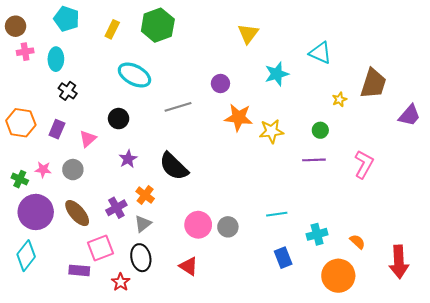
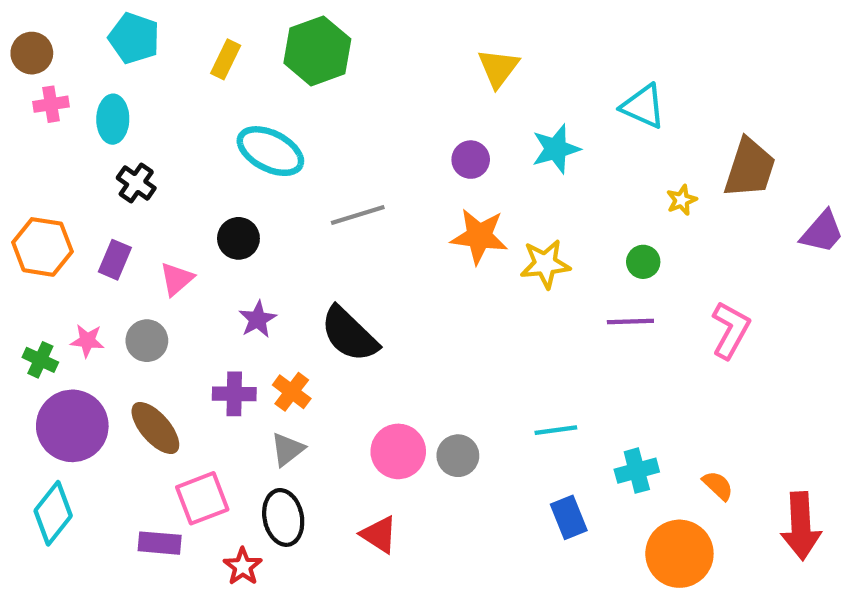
purple circle: (220, 84) -> (471, 160), moved
purple cross: (116, 208) -> (234, 394), moved, turned 30

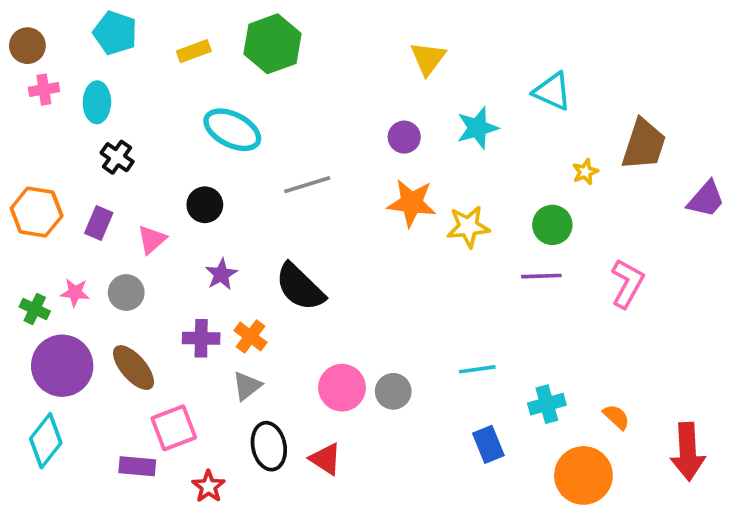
yellow rectangle: (226, 59) -> (194, 51), turned 44
green circle: (643, 262) -> (552, 225), size x1.4
black ellipse: (283, 517) -> (269, 446), moved

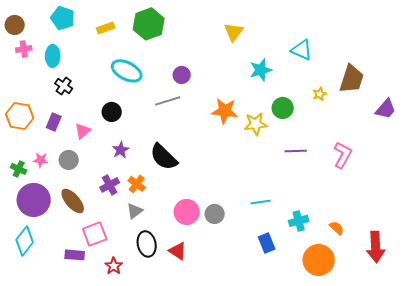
purple circle: (404, 137) -> (182, 75), moved
green circle: (552, 225) -> (283, 108), moved
purple cross: (201, 338) -> (110, 185), turned -30

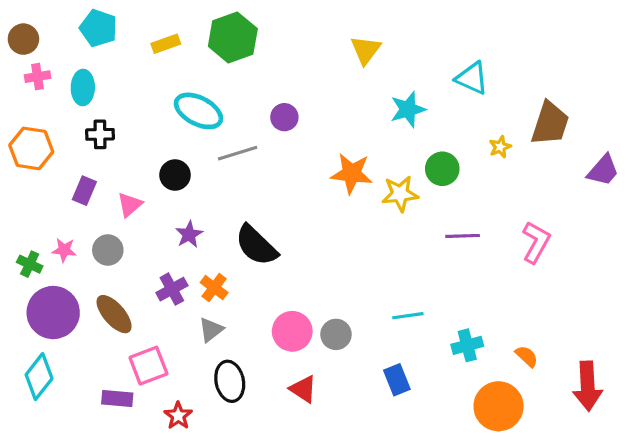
black cross: (64, 86) -> (100, 134), turned -36
gray line: (168, 101) -> (238, 153), moved
orange hexagon: (20, 116) -> (31, 148), moved
blue rectangle: (267, 243) -> (397, 380), moved
red triangle: (178, 251) -> (303, 389), moved

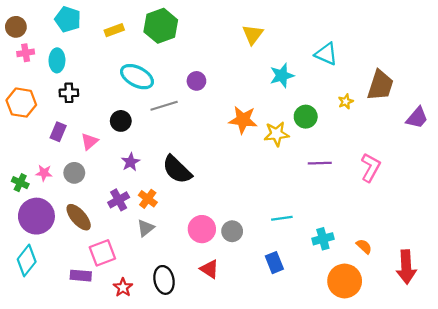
black ellipse: (230, 381) -> (164, 280), moved

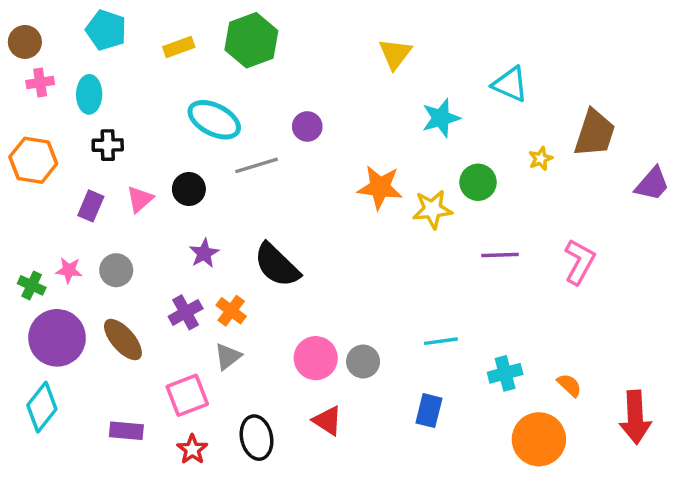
pink triangle: (89, 141) -> (140, 199), moved
pink square: (102, 253) -> (187, 395), moved
blue rectangle: (274, 263) -> (429, 411), turned 36

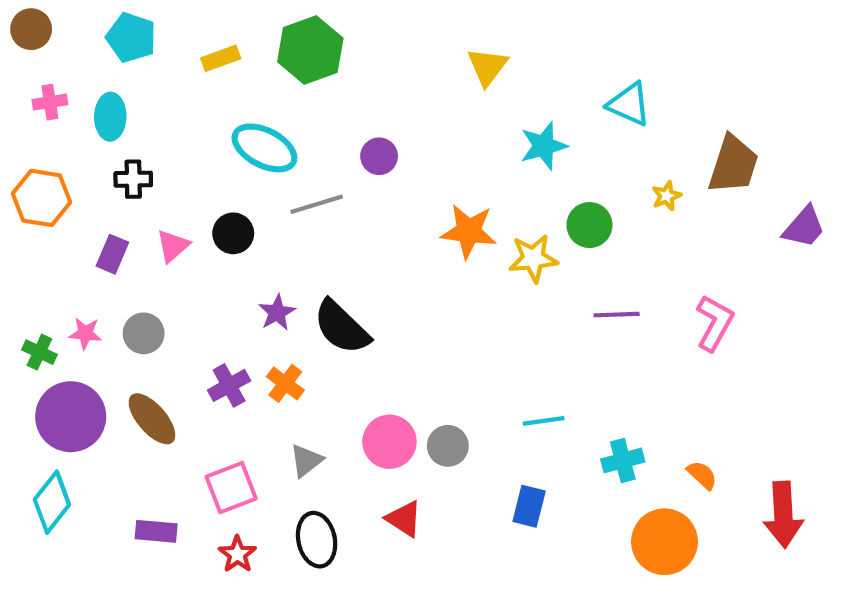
brown circle: (25, 42) -> (31, 29), moved
purple star: (204, 253) -> (277, 313), moved
gray triangle: (228, 356) -> (306, 460), moved

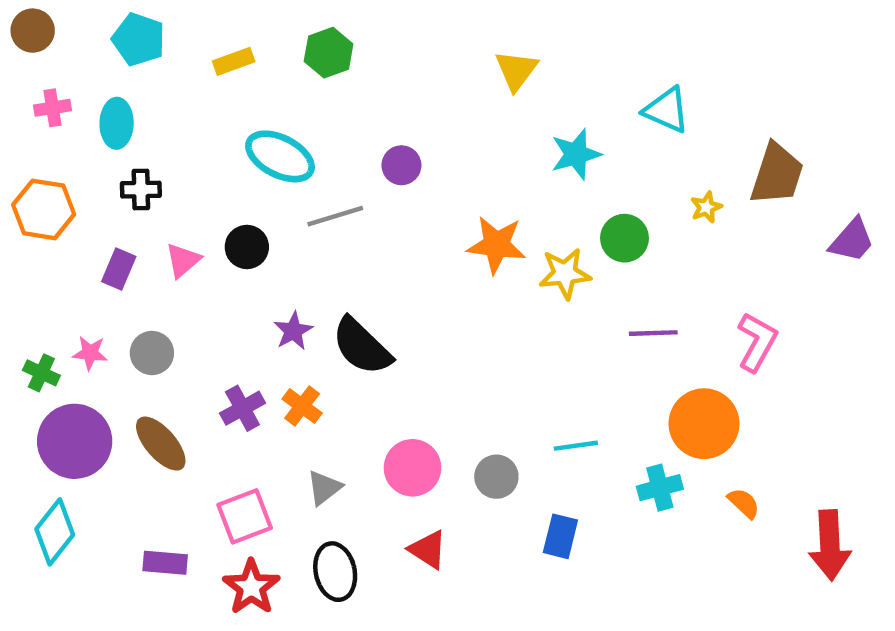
green hexagon: (310, 50) -> (329, 53), size x0.7
gray circle: (448, 446) -> (496, 477), moved
orange circle: (664, 542) -> (704, 424), moved
red star: (237, 554) -> (251, 587), size x1.4

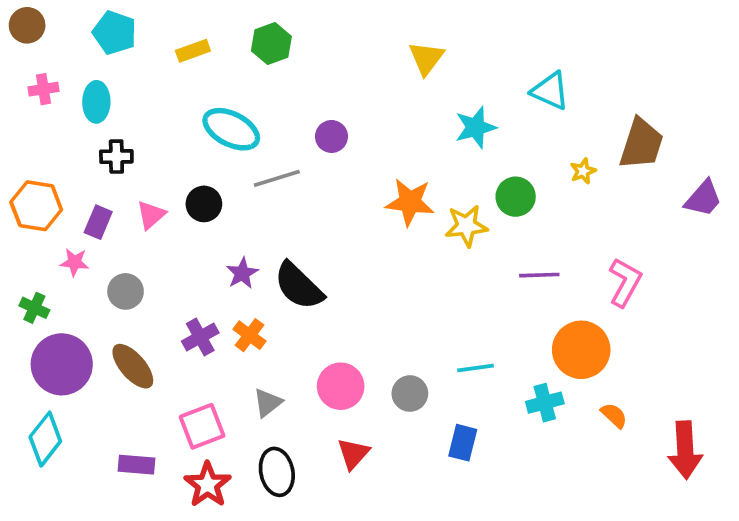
orange hexagon: (44, 209) -> (36, 206), moved
pink star: (90, 353) -> (74, 262), moved
red triangle: (428, 550) -> (353, 454), turned 39

